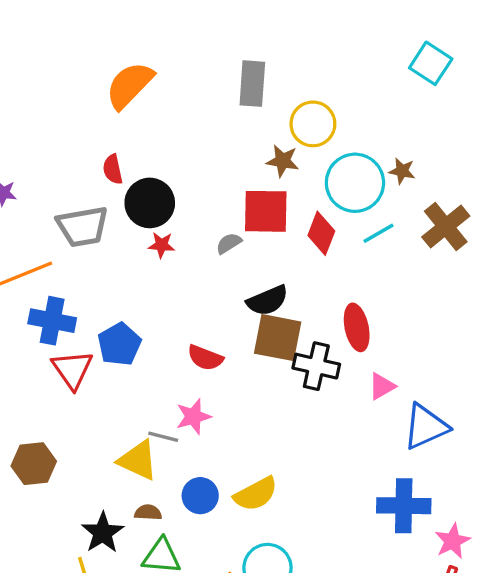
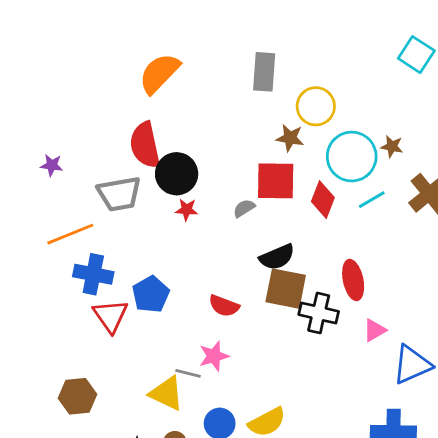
red semicircle: (113, 169) -> (145, 145), size x1.8

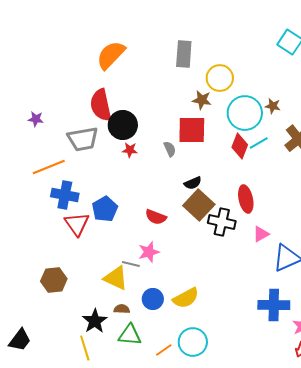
red diamond: (323, 200) -> (240, 146), moved
gray semicircle: (244, 208) -> (170, 149), turned 98
black semicircle: (277, 257) -> (193, 183), size x0.7
brown square: (286, 289) -> (199, 205), turned 32

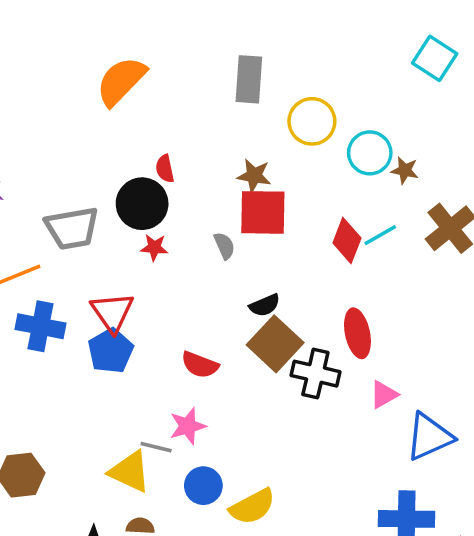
brown star: (202, 100) -> (254, 176), moved
red semicircle: (101, 105) -> (165, 169), moved, size x0.5
cyan circle: (245, 113) -> (370, 153), moved, size x0.7
red triangle: (77, 224) -> (112, 312), moved
blue circle: (153, 299) -> (203, 486), moved

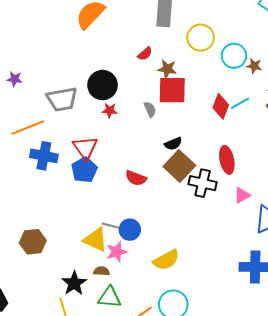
red semicircle: (165, 169) -> (145, 54), moved, turned -119
pink star: (188, 426) -> (117, 252), moved
blue circle: (203, 486) -> (130, 230), moved

